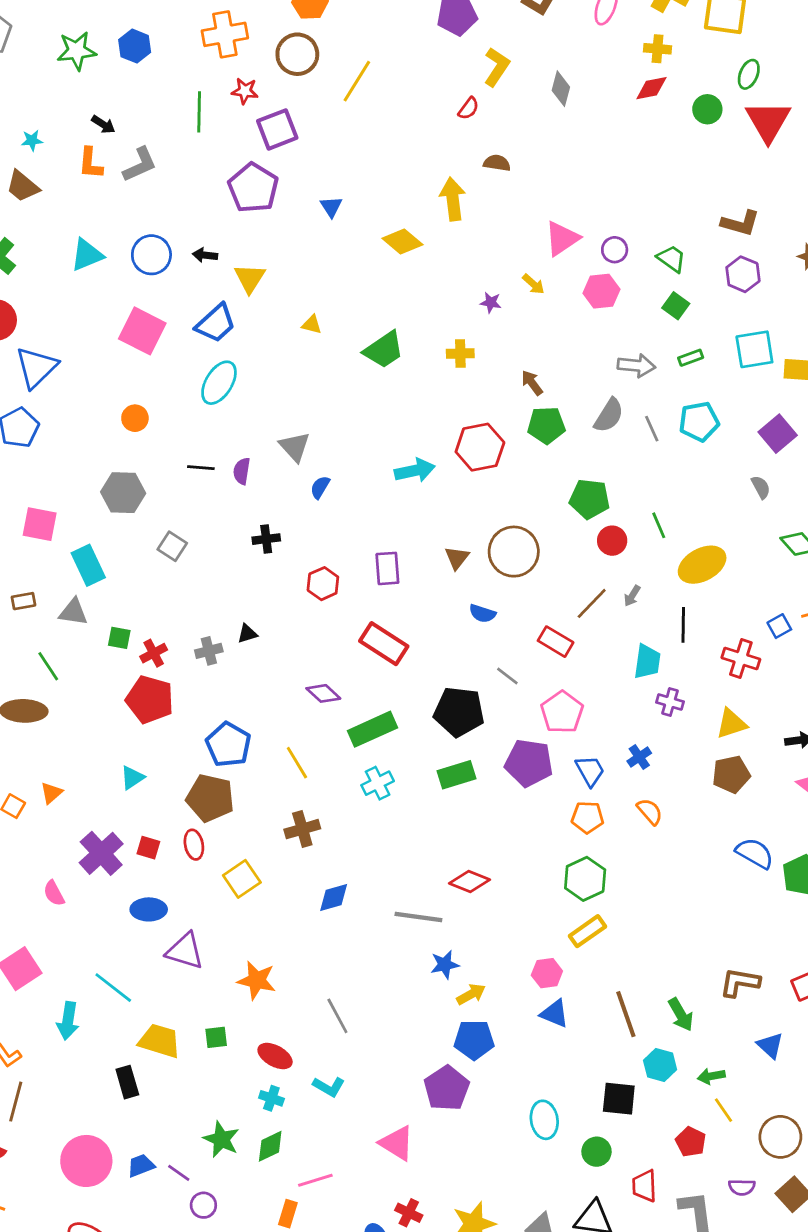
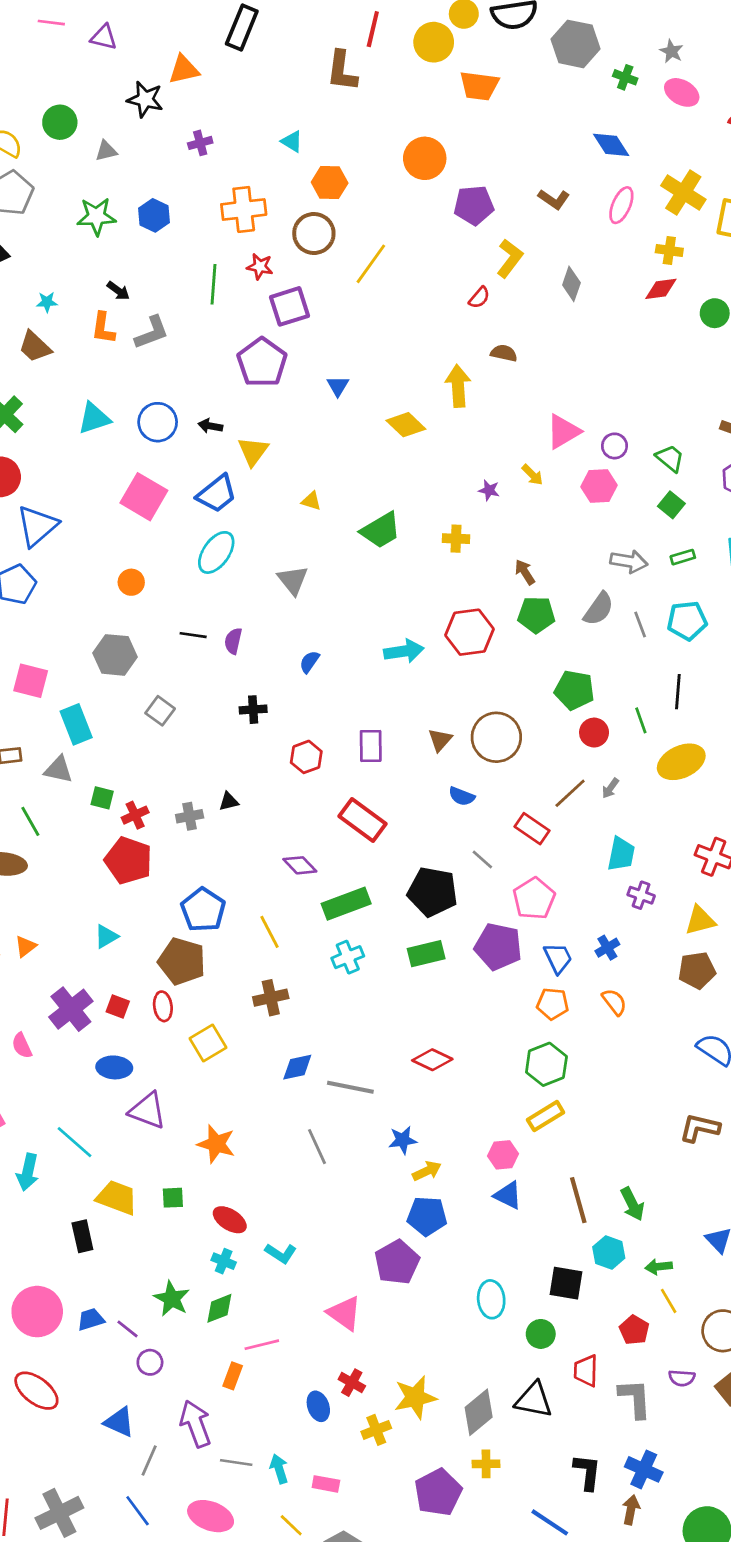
gray triangle: (295, 447) -> (293, 580), moved
black line: (683, 625) -> (678, 692), moved
gray line: (418, 917) -> (350, 1087), moved
brown L-shape: (740, 982) -> (700, 1128), moved
gray line: (337, 1016) -> (317, 1147), moved

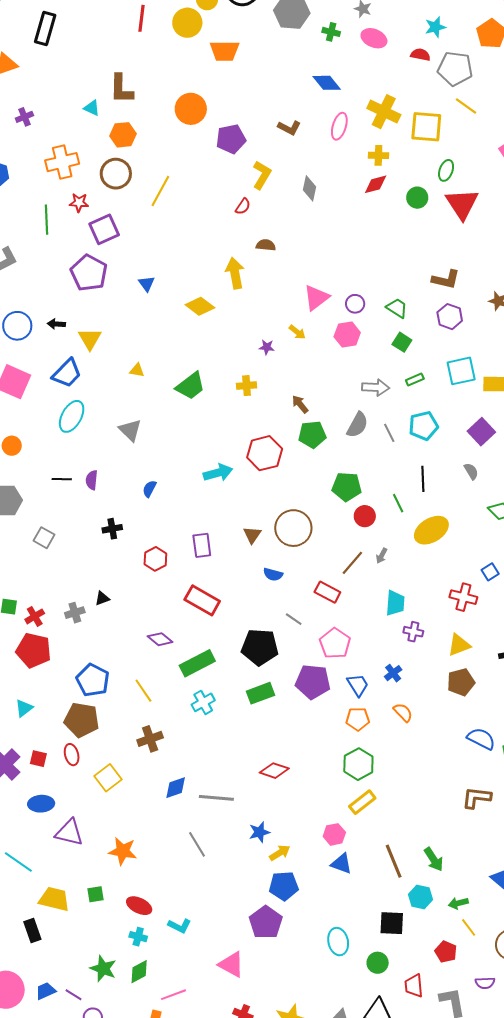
brown L-shape: (342, 71) -> (121, 89), moved

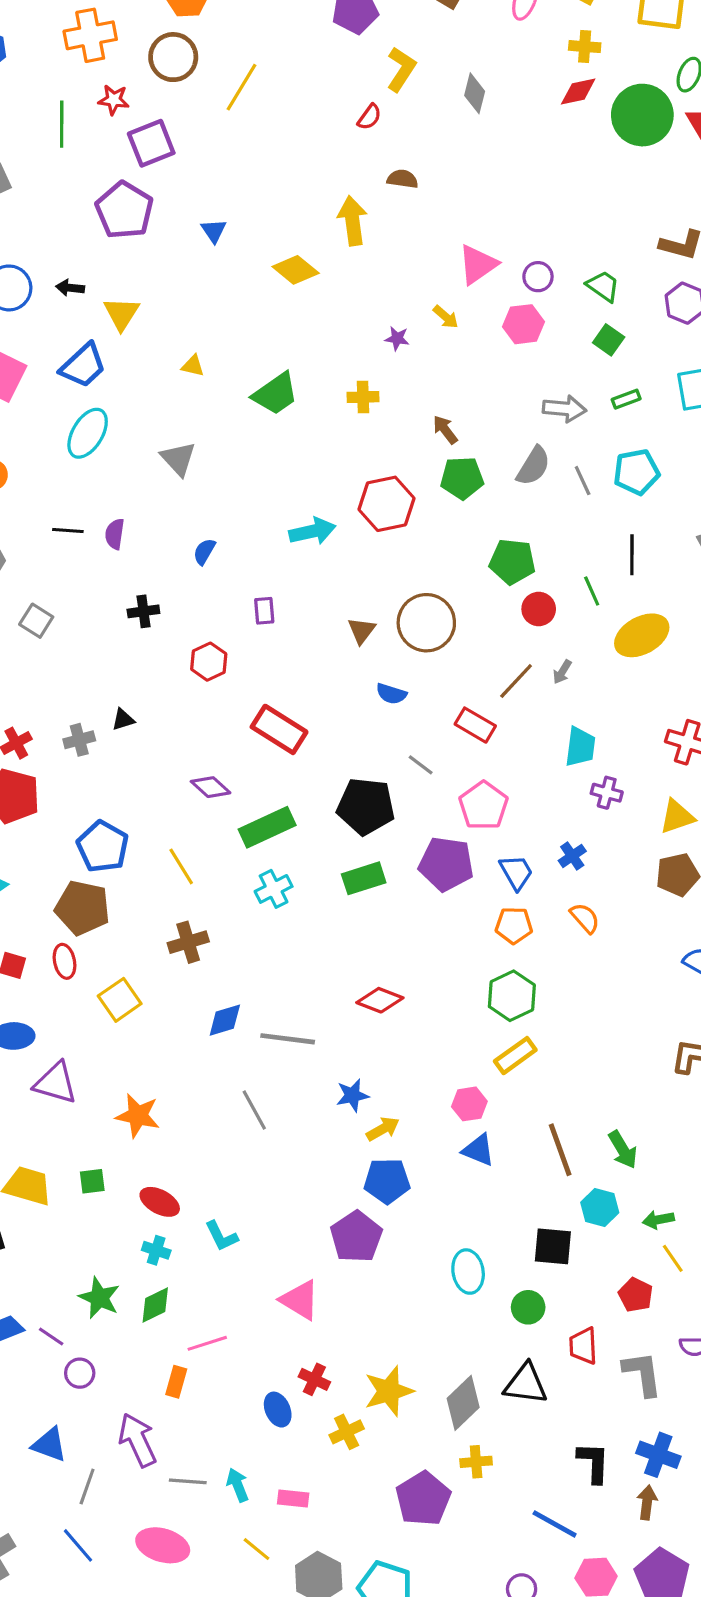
green circle: (417, 198) -> (642, 115), size x1.8
purple rectangle: (202, 545) -> (264, 611), moved, size x0.7
cyan L-shape: (180, 926) -> (221, 1236), turned 35

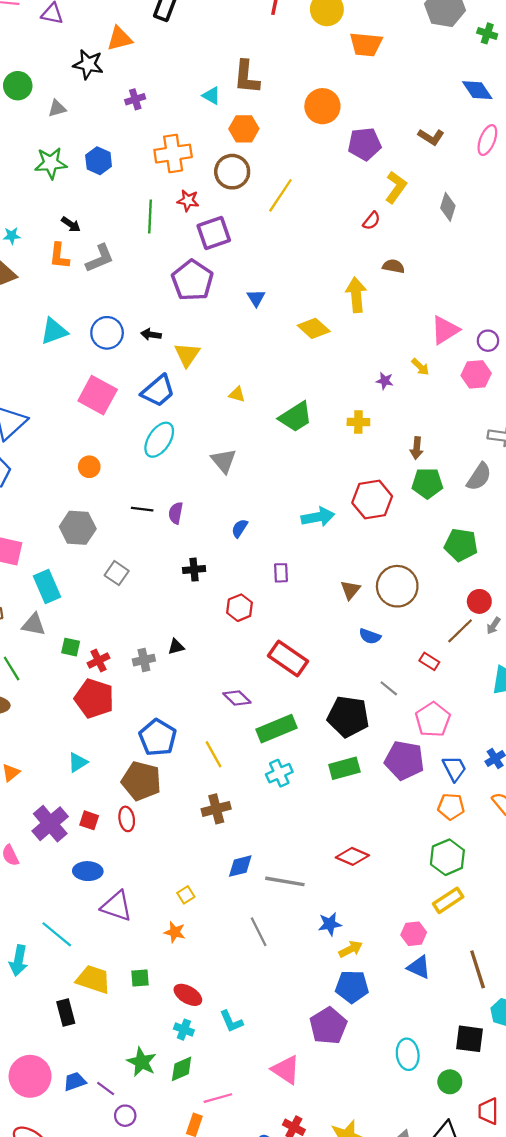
brown arrow: (445, 430) -> (417, 448), turned -140
red circle: (539, 609) -> (479, 601), moved
red rectangle: (475, 725) -> (429, 661), size x0.7
yellow square: (120, 1000) -> (186, 895), moved, size x0.6
orange star: (138, 1116) -> (175, 932), size x0.7

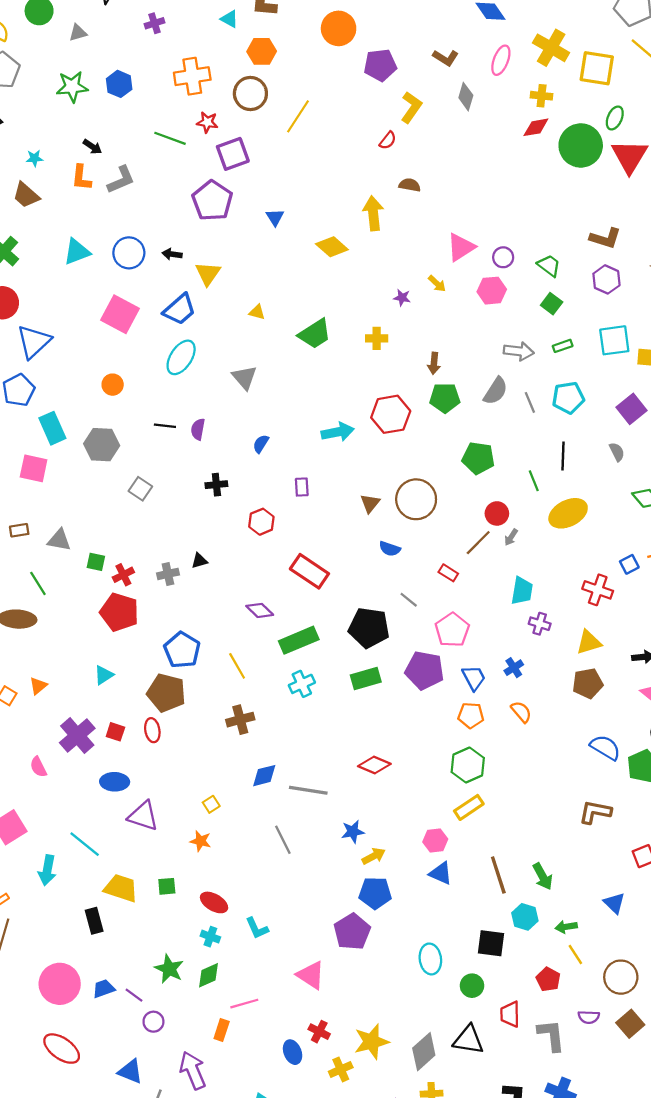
gray diamond: (448, 207) -> (466, 97), moved
green line: (150, 217) -> (170, 138), turned -72
cyan rectangle: (47, 587) -> (52, 428), moved

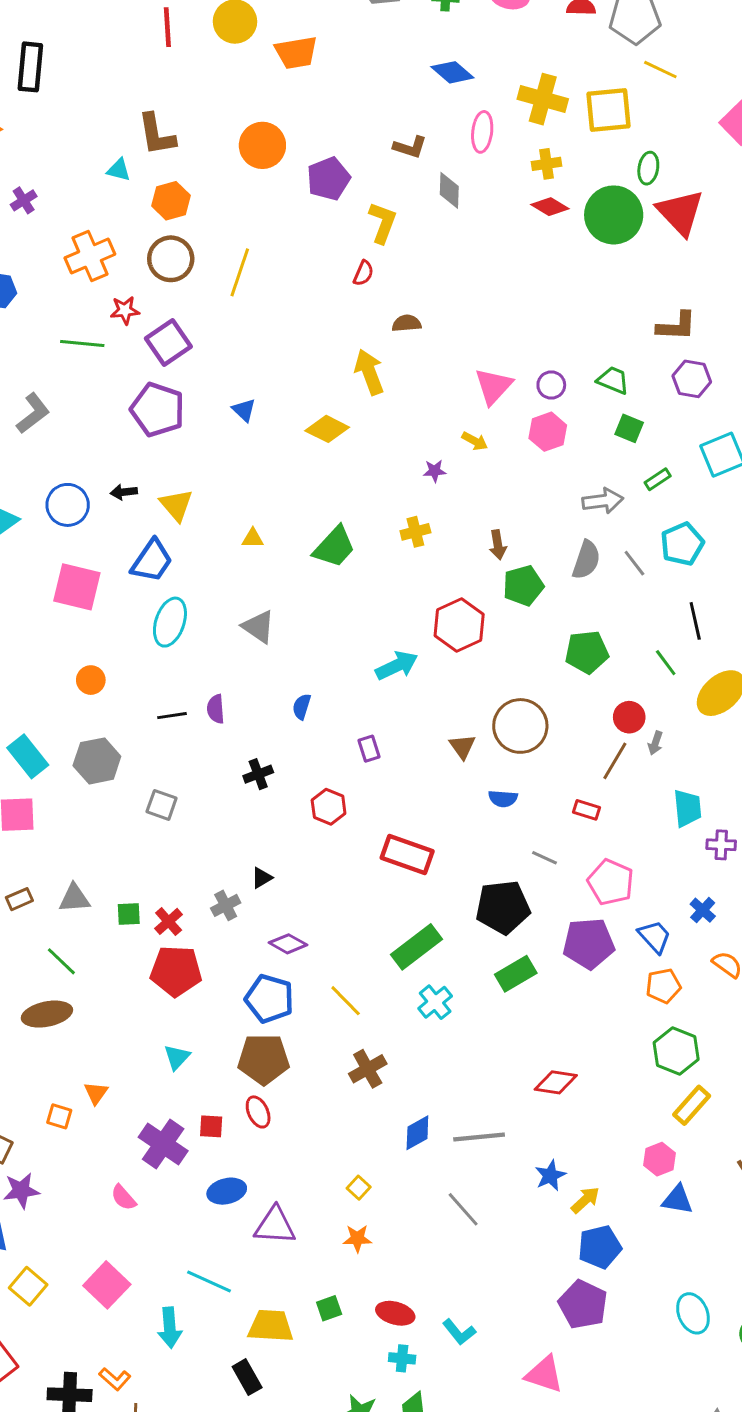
red diamond: (536, 127) -> (550, 207), turned 56
purple diamond: (260, 610) -> (288, 944), moved

